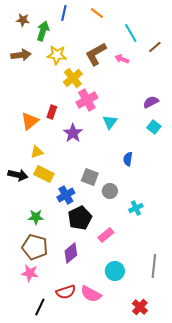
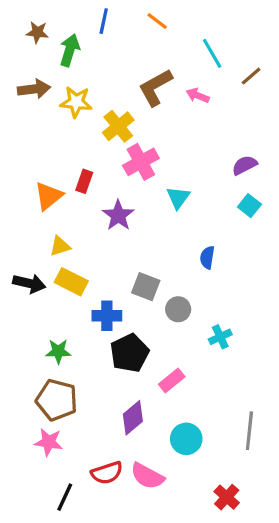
yellow star: (57, 55) -> (76, 102), moved
blue cross: (66, 195) -> (107, 316), turned 30
purple diamond: (71, 253) -> (133, 418), moved

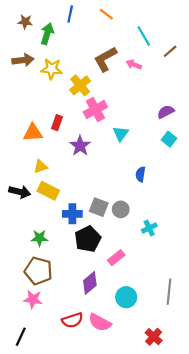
orange triangle: (49, 196) -> (33, 133), turned 35
gray square: (146, 287) -> (99, 207), moved
black line: (65, 497) -> (21, 337), moved

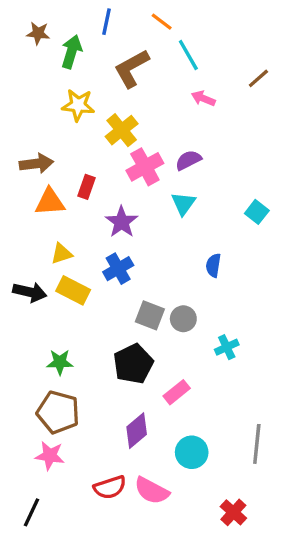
cyan line: (144, 36) -> (188, 55), moved
brown L-shape: (105, 59) -> (132, 68), moved
brown arrow: (23, 60) -> (36, 164), moved
purple semicircle: (166, 112) -> (188, 160), moved
blue cross: (72, 214) -> (118, 269), moved, turned -30

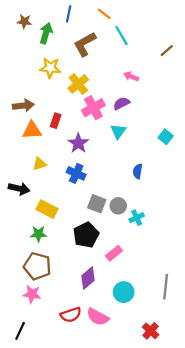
pink arrow: (203, 98) -> (131, 76), moved
blue cross: (118, 269) -> (76, 173), turned -36
yellow rectangle: (73, 290) -> (47, 209), moved
cyan cross: (227, 347) -> (137, 218), moved

